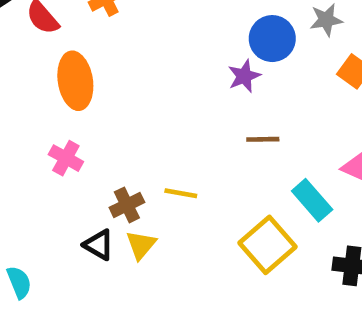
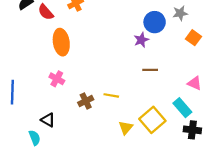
cyan rectangle: (312, 200) -> (182, 108), moved
black triangle: (99, 245) -> (48, 120), moved
yellow triangle: (141, 245) -> (126, 128), moved

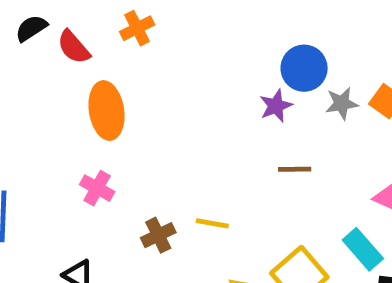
gray star: (180, 13) -> (342, 103), moved

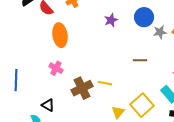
purple star: (276, 106) -> (111, 20), moved
brown cross: (158, 235) -> (82, 88), size x1.5

